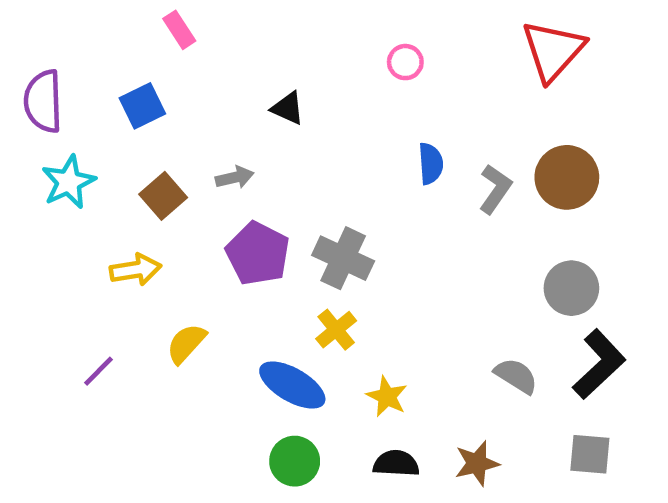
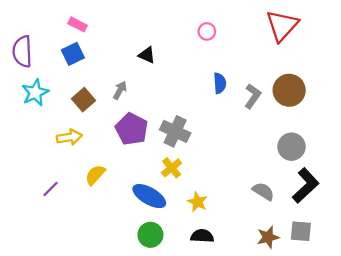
pink rectangle: (179, 30) -> (78, 24), moved, turned -30
gray arrow: (235, 177) -> (120, 90), turned -48
brown star: (477, 463) -> (268, 237), moved

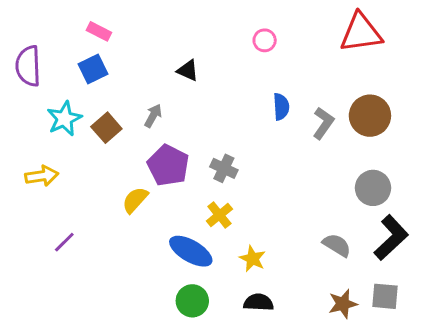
red triangle: (282, 26) -> (361, 33), turned 40
cyan star: (35, 93) -> (64, 119), moved
gray cross: (175, 131) -> (224, 168), size x0.7
yellow arrow: (69, 137) -> (42, 176), moved
yellow semicircle: (95, 175) -> (135, 200), moved

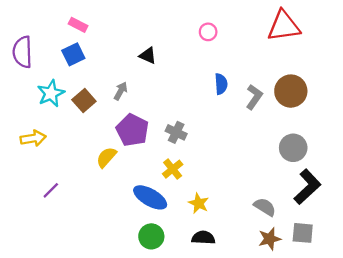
gray semicircle: (337, 245) -> (265, 207), moved

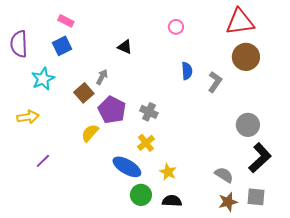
brown circle: (291, 91) -> (246, 57), moved
brown square: (84, 100) -> (84, 93), moved
green circle: (151, 236) -> (141, 195), moved

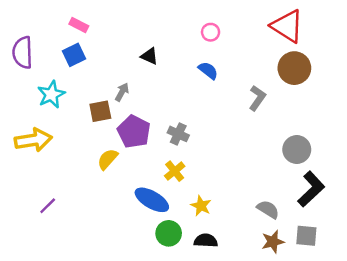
red triangle: (240, 22) -> (287, 26), turned 40
blue semicircle: (187, 71) -> (208, 70), moved, turned -48
brown square: (84, 93) -> (100, 111), turned 30
yellow arrow: (28, 117) -> (33, 140), size x1.4
purple line: (43, 161) -> (48, 206), moved

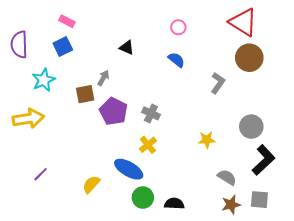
yellow semicircle: (108, 159) -> (91, 184), moved
yellow star: (201, 206) -> (207, 140), moved, turned -30

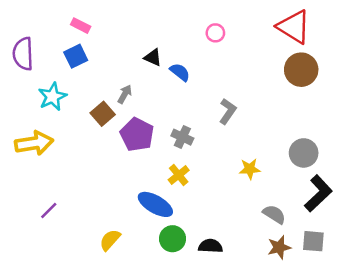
blue semicircle: (176, 60) -> (180, 72), moved
gray L-shape: (218, 83) -> (228, 111), moved
brown square: (85, 94) -> (103, 114), turned -30
yellow semicircle: (91, 184) -> (110, 240), moved

